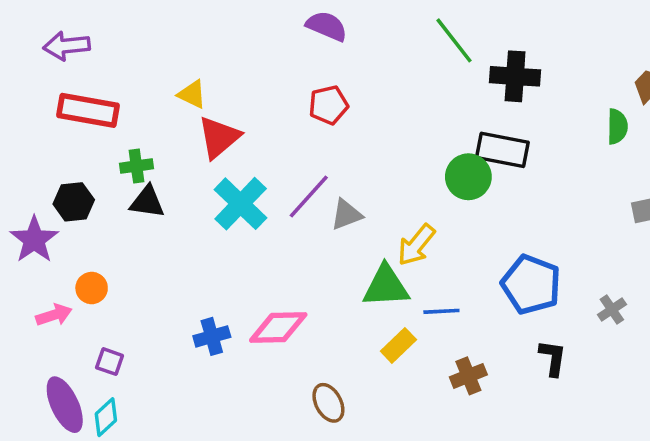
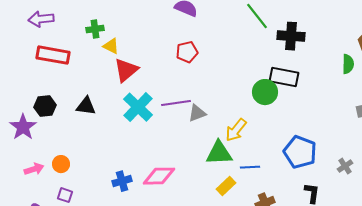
green cross: (136, 166) -> (95, 29), moved
purple line: (309, 197) -> (176, 103), turned 40
orange circle: (92, 288) -> (61, 164), moved

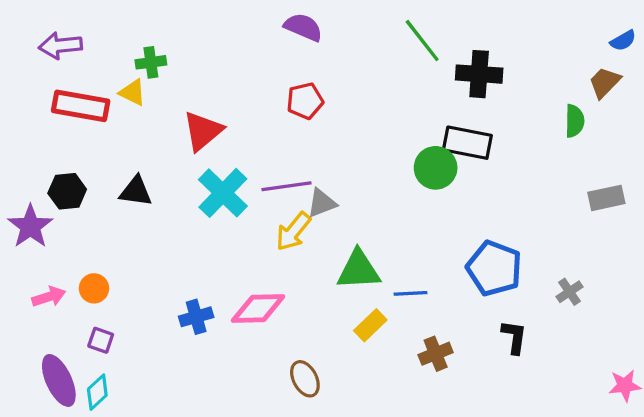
yellow triangle: (111, 46) -> (132, 92), moved
yellow arrow: (236, 130) -> (293, 231), moved

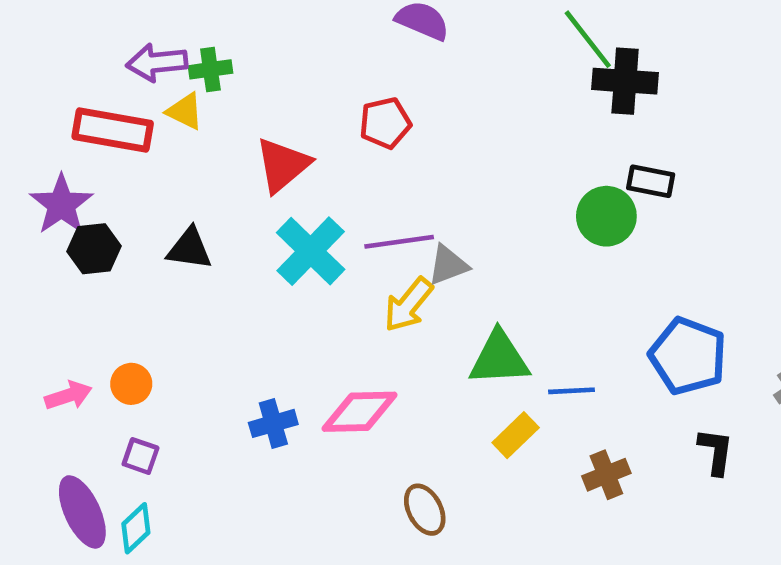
purple arrow: (60, 46) -> (157, 62), moved
black cross: (479, 74) -> (625, 81), moved
red pentagon: (305, 101) -> (385, 123), moved
black rectangle: (467, 143) -> (651, 181), size x0.7
purple star: (30, 226) -> (61, 205), moved

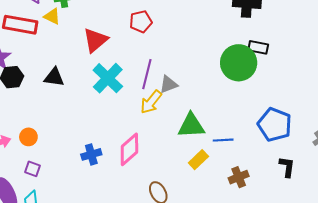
green circle: (606, 216) -> (239, 63), size x1.4
purple line: (399, 242) -> (147, 74), turned -68
pink diamond: (359, 412) -> (129, 149), turned -40

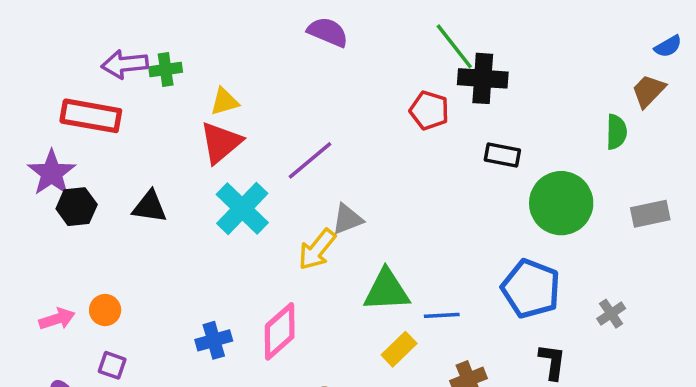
yellow triangle: (52, 16) -> (224, 102), moved, turned -42
red pentagon: (141, 22) -> (429, 110), moved, turned 30
green circle: (239, 63) -> (561, 203), moved
purple line: (147, 74) -> (310, 160), moved, turned 36

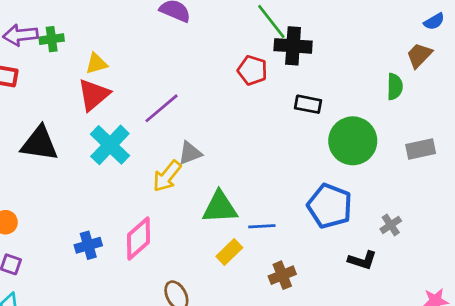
black triangle: (150, 207) -> (39, 144), size x1.4
black L-shape: (552, 362) -> (362, 260), moved, turned 100

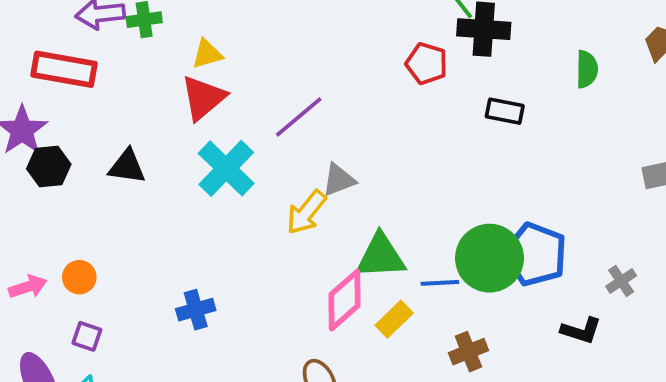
green semicircle: (395, 87) -> (587, 69), moved
green circle: (353, 141) -> (489, 258), moved
black triangle: (39, 144) -> (127, 167), size x0.7
pink diamond: (138, 239) -> (344, 300), moved

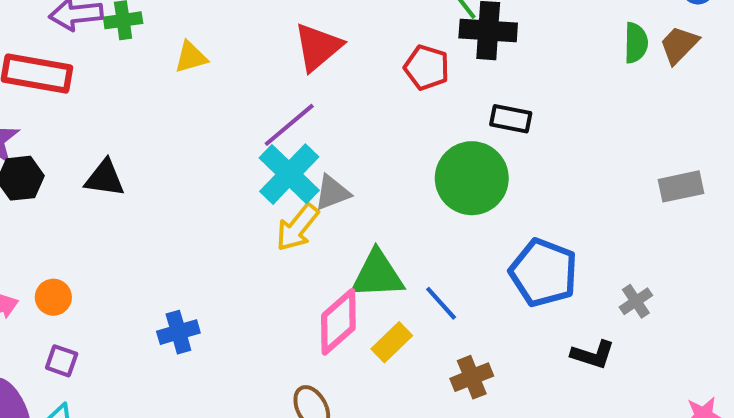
green semicircle: (587, 69) -> (636, 43), moved
red triangle: (203, 98) -> (318, 47), moved
cyan cross: (226, 168) -> (289, 174), moved
green circle: (489, 258) -> (472, 178), moved
blue line: (440, 283) -> (441, 303), turned 51

